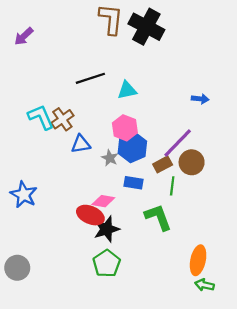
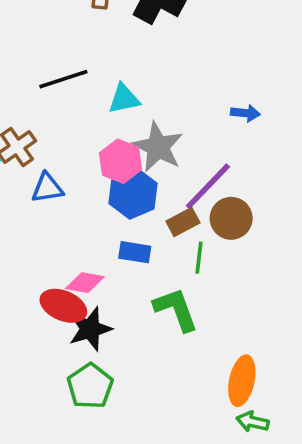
gray star: (110, 158) -> (158, 147), moved, size x1.8

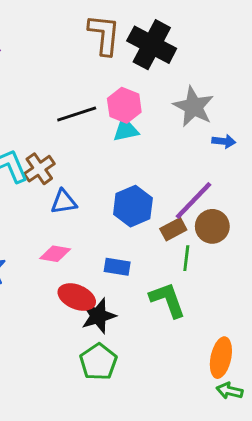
gray star: (158, 147) -> (194, 107), moved
pink hexagon: (121, 161) -> (124, 105), moved
blue rectangle: (135, 252) -> (117, 267), moved
pink diamond: (85, 283) -> (55, 254), moved

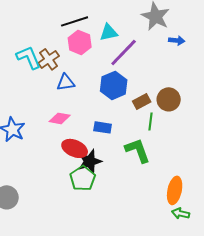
pink hexagon: (124, 105) -> (80, 42), moved
purple line: (194, 200) -> (124, 52), moved
green pentagon: (98, 362) -> (83, 178), moved

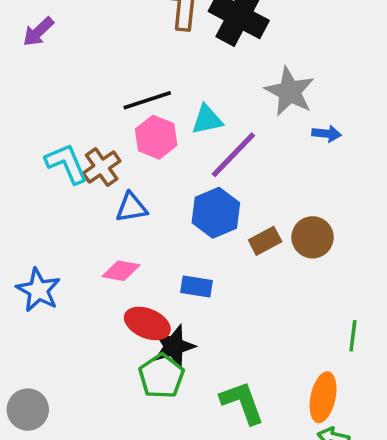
green line: (151, 121) -> (353, 336), moved
green L-shape: (138, 150) -> (242, 403), moved

